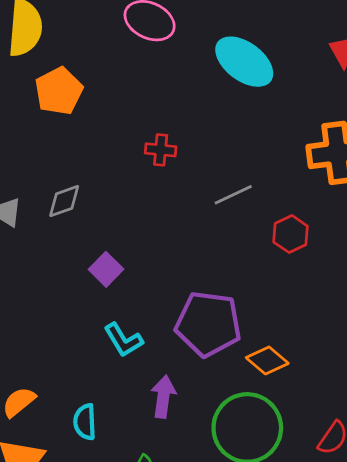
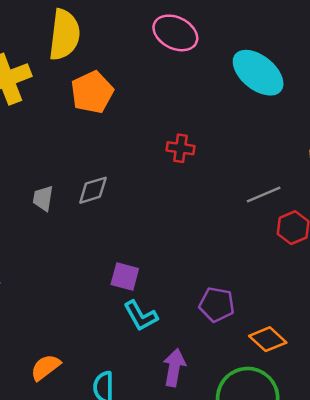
gray line: (233, 195) -> (264, 194), moved
purple square: (106, 269) -> (125, 277), moved, turned -32
purple pentagon: (208, 324) -> (217, 305), size x0.6

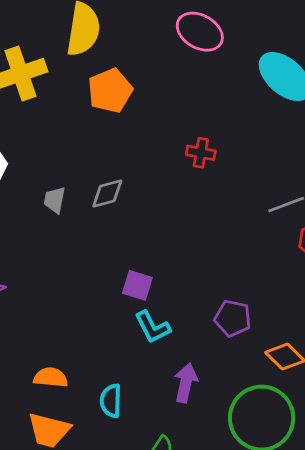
orange semicircle: (45, 367) -> (51, 377), turned 40

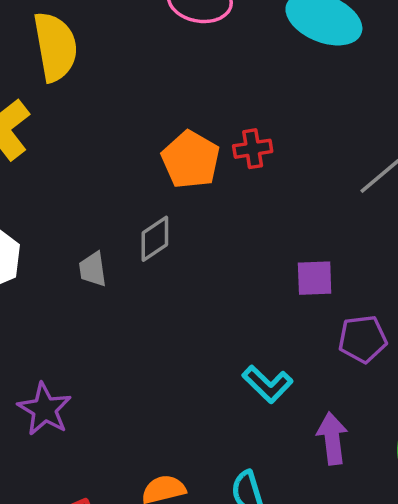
orange pentagon: (110, 91) -> (191, 160), moved
purple square: (137, 285) -> (315, 278), moved

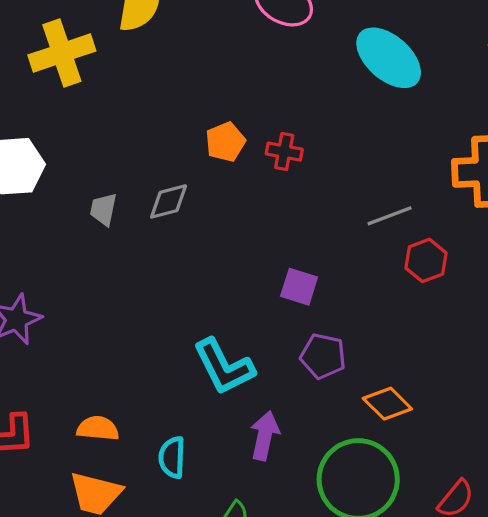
orange pentagon: (191, 160) -> (225, 142), size x0.7
cyan L-shape: (268, 384) -> (224, 367), size x1.4

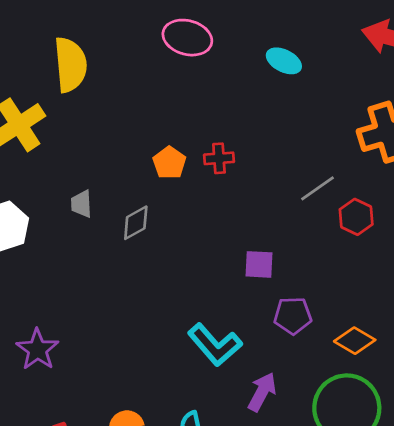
cyan ellipse: (389, 58) -> (284, 61), size x0.6
gray trapezoid: (103, 209) -> (81, 204), moved
purple arrow: (265, 436) -> (262, 392), turned 30

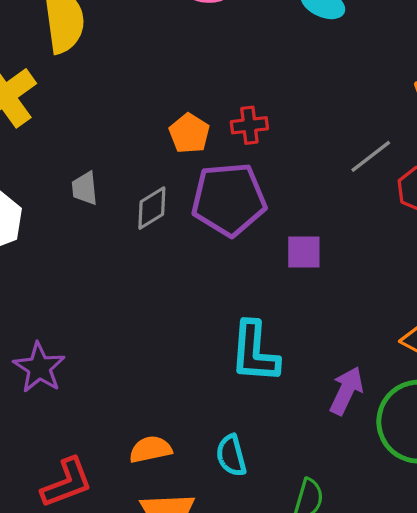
purple pentagon: (293, 316) -> (229, 199), moved, size x1.6
cyan L-shape: (215, 345) -> (255, 352), turned 48
purple arrow: (262, 392) -> (346, 391), moved

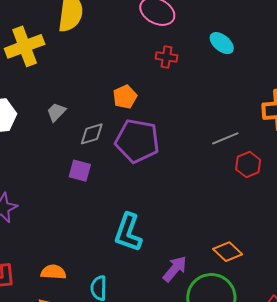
red cross: (249, 125) -> (166, 57), moved
gray trapezoid: (85, 188) -> (56, 112), turned 35
purple square: (304, 252) -> (80, 171), moved

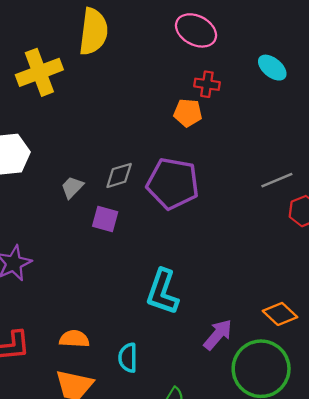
orange pentagon: (125, 97) -> (188, 113), moved, turned 30
gray trapezoid: (56, 112) -> (72, 187), moved

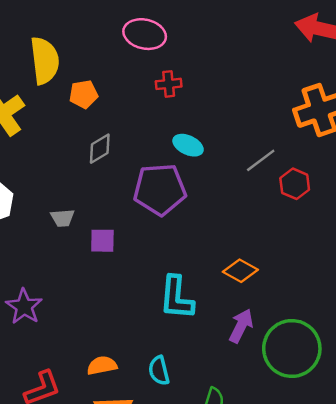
cyan ellipse: (272, 68) -> (188, 145), moved
orange pentagon: (188, 113) -> (84, 94), moved
gray diamond: (119, 175) -> (100, 149), moved
gray trapezoid: (72, 187) -> (63, 218), turned -125
orange diamond: (280, 314) -> (240, 271), moved

